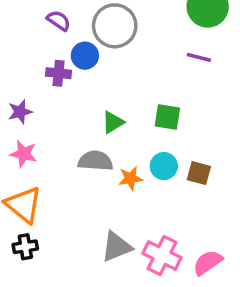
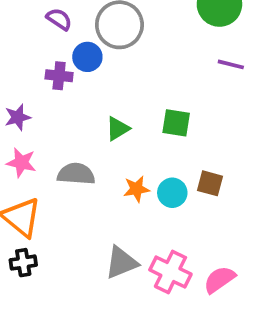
purple line: (199, 57) -> (231, 64), moved
gray semicircle: (95, 161) -> (76, 174), moved
cyan circle: (164, 166) -> (172, 193), moved

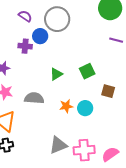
green square: (176, 123) -> (87, 71), turned -35
brown square: (210, 183) -> (108, 91), moved
pink cross: (170, 272) -> (84, 150), turned -30

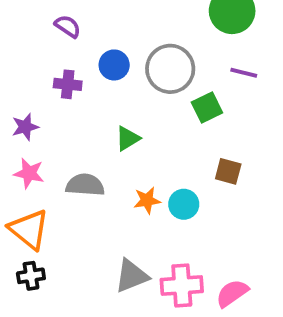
gray circle: (57, 19) -> (170, 69), moved
blue circle: (40, 36) -> (114, 65), moved
green square: (87, 71) -> (207, 108), moved

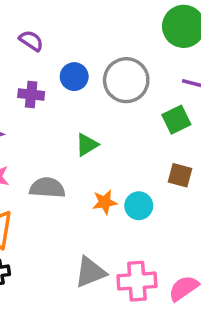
green square: (207, 108) -> (176, 120), moved

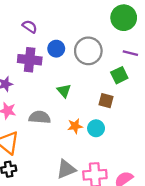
purple cross: (31, 95) -> (30, 60), size x1.5
green triangle: (87, 145) -> (64, 91), turned -40
brown square: (180, 175) -> (106, 101), moved

